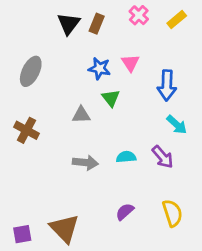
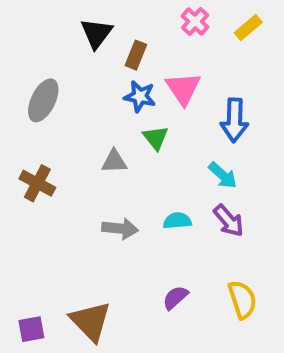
brown rectangle: (97, 24) -> (136, 55), moved
pink triangle: (130, 63) -> (183, 89), size x1.4
cyan arrow: (177, 125) -> (223, 175), moved

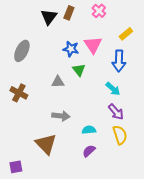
yellow rectangle: (248, 27) -> (126, 34), moved
brown rectangle: (136, 55) -> (69, 13), moved
cyan semicircle: (177, 221) -> (89, 130), moved
yellow semicircle: (242, 300) -> (120, 135), moved
brown triangle: (91, 321) -> (46, 144), moved

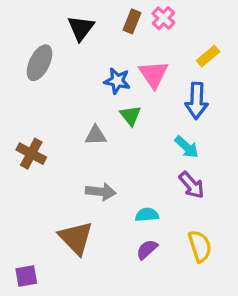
brown rectangle: (69, 13) -> (132, 21), moved
gray ellipse: (22, 51) -> (40, 63), moved
yellow semicircle: (120, 135) -> (200, 246), moved

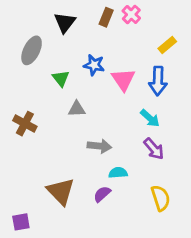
pink triangle: (154, 74) -> (123, 80), moved
green triangle: (130, 116) -> (61, 78), moved
gray arrow: (101, 192) -> (99, 146), moved
purple semicircle: (147, 249) -> (102, 194), moved

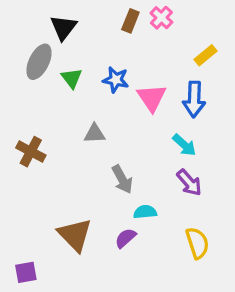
black triangle: (65, 22) -> (63, 27), moved
green triangle: (61, 78) -> (72, 78), moved
gray arrow: (99, 146) -> (122, 179), turned 55

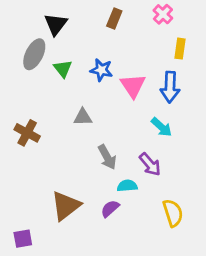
pink cross: (161, 18) -> (163, 14), moved
yellow rectangle: (206, 55) -> (180, 49), turned -42
purple arrow: (189, 183) -> (150, 164), moved
brown triangle: (75, 235) -> (66, 206), turned 36

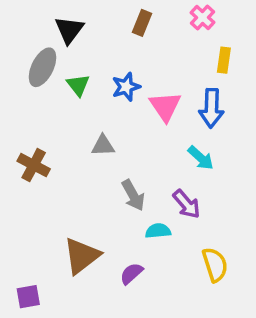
blue star: (101, 70) -> (126, 87), turned -30
purple semicircle: (110, 209) -> (131, 273), moved

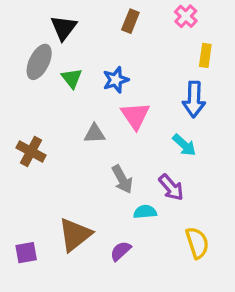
pink triangle: (165, 106) -> (135, 116), moved
purple square: (28, 297) -> (26, 253), moved

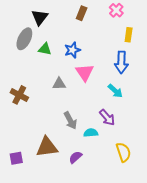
green triangle: (72, 78) -> (45, 49), turned -40
gray arrow: (122, 179) -> (70, 121), moved
brown triangle: (75, 235) -> (47, 147), turned 30

